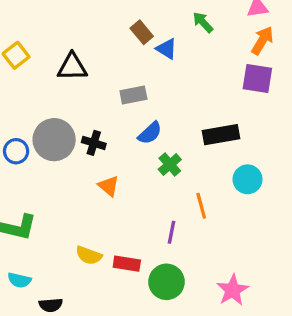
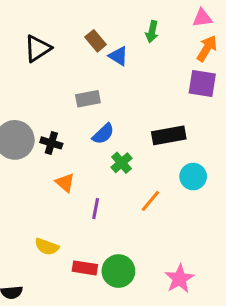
green arrow: (203, 22) -> (152, 32), turned -125
black triangle: (72, 67) -> (38, 48), moved, turned -32
orange line: (201, 206) -> (150, 201), turned 55
purple line: (171, 232) -> (96, 209), moved
red rectangle: (127, 264) -> (85, 268), moved

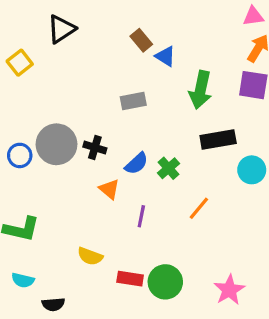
green arrow: (152, 32) -> (200, 90), moved, size x1.6
black triangle: (38, 48) -> (61, 29), moved
blue semicircle: (103, 134) -> (136, 163), moved
cyan circle: (193, 177) -> (252, 170), moved

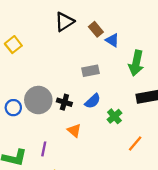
black triangle: (61, 29) -> (64, 22), moved
blue semicircle: (136, 163) -> (93, 101), moved
purple line: (141, 216) -> (44, 149), moved

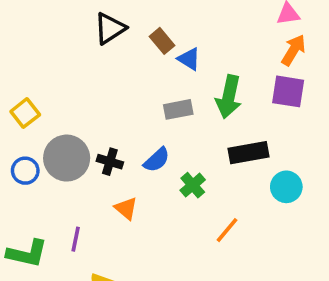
yellow square: (13, 45) -> (25, 113), moved
gray rectangle: (91, 71) -> (178, 109), moved

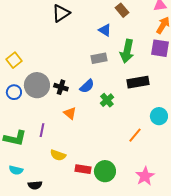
brown rectangle: (162, 41) -> (122, 10), moved
cyan circle: (286, 187) -> (159, 116), moved
orange line: (227, 230) -> (135, 135), moved

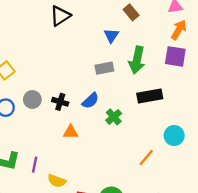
blue triangle: (105, 30) -> (111, 36), turned 32
gray circle: (37, 85) -> (32, 99), size x0.6
orange triangle: (70, 113) -> (71, 132), turned -40
purple line: (42, 130) -> (35, 165), moved

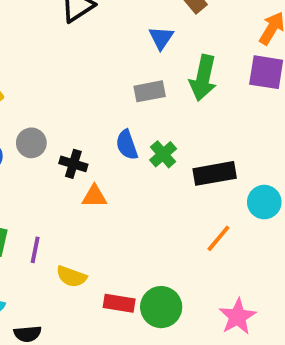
black rectangle: (150, 96) -> (215, 173), moved
blue semicircle: (90, 101) -> (127, 145), turned 114
black cross: (60, 102) -> (73, 164), moved
green cross: (114, 117) -> (163, 154), moved

